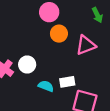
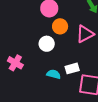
white circle: (27, 65) -> (47, 44), moved

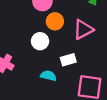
white rectangle: (72, 68) -> (68, 60), moved

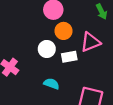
white rectangle: (68, 60) -> (69, 57), moved

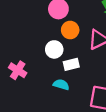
white rectangle: (69, 57) -> (71, 64), moved

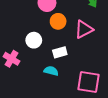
white circle: (54, 49) -> (34, 40), moved

